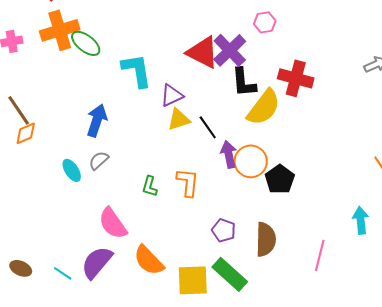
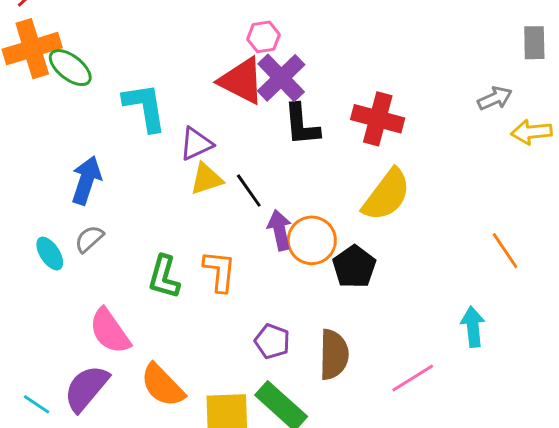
pink hexagon: (265, 22) -> (263, 37), moved
yellow semicircle: (264, 107) -> (386, 195), moved
green L-shape: (150, 186) -> (164, 277), size x1.4
pink line: (320, 255) -> (413, 378), turned 44

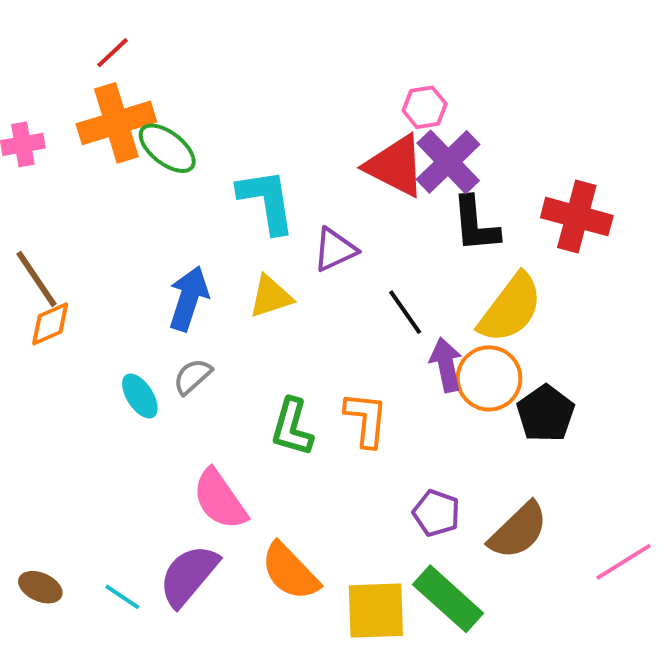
yellow triangle: (206, 179) -> (271, 297), moved
yellow semicircle: (386, 195) -> (510, 308), moved
brown semicircle: (334, 355) -> (518, 531), turned 45

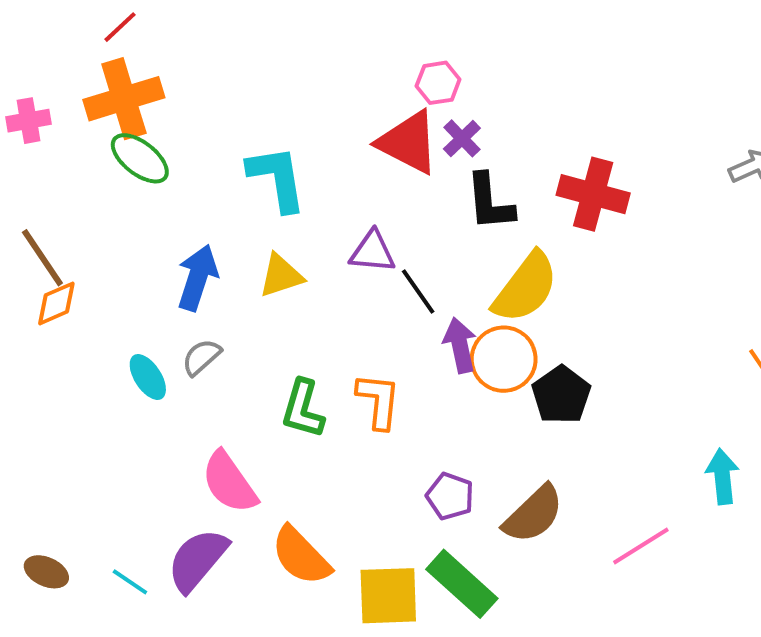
green ellipse: (167, 148) -> (140, 158), moved
purple cross: (448, 162) -> (462, 138), size x0.6
purple triangle: (335, 250) -> (372, 252), moved, turned 30

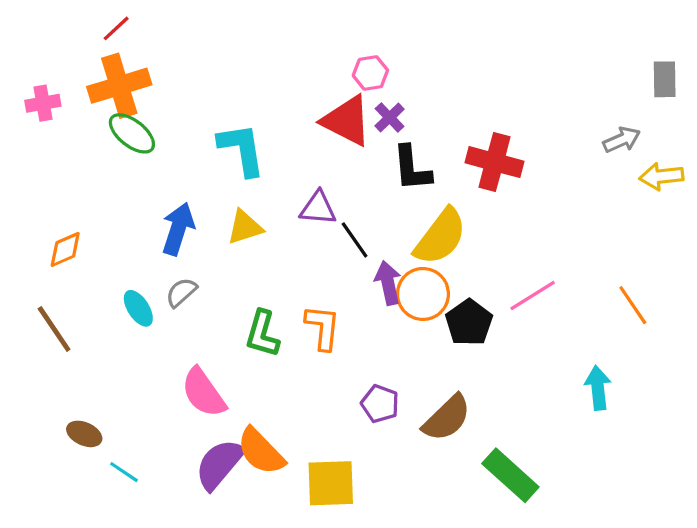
brown line: (42, 258) -> (54, 329), moved
pink line: (641, 546) -> (533, 296), moved
purple semicircle: (197, 560) -> (219, 464), moved
brown ellipse: (46, 572) -> (84, 434), moved
green rectangle: (462, 584) -> (510, 475), moved

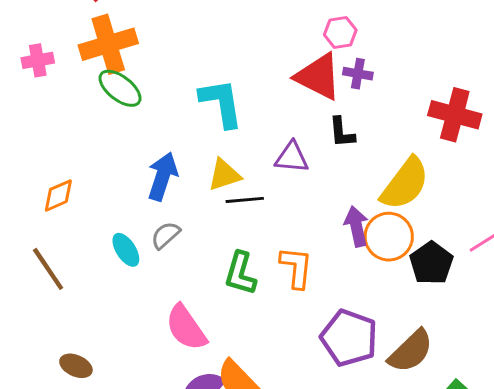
purple cross: (390, 117) -> (358, 74), turned -36
black L-shape: (412, 168) -> (342, 132), moved, size x0.7
black line: (355, 240) -> (245, 200), moved, turned -60
purple pentagon: (380, 404) -> (349, 338), size x1.6

